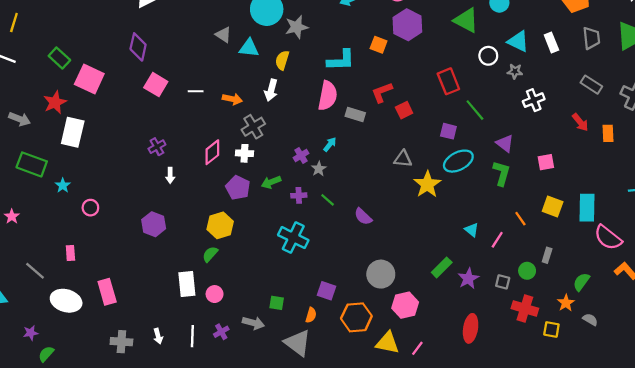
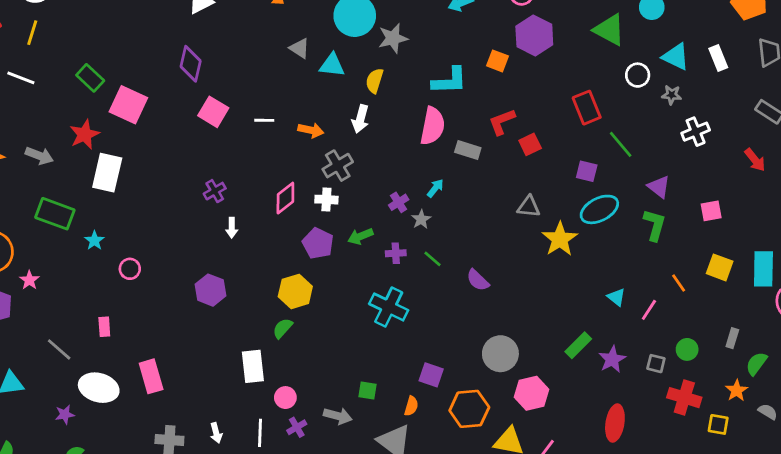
gray rectangle: (547, 255) -> (732, 338), moved
pink circle: (215, 294) -> (285, 398), moved
purple star: (31, 333) -> (65, 415), moved

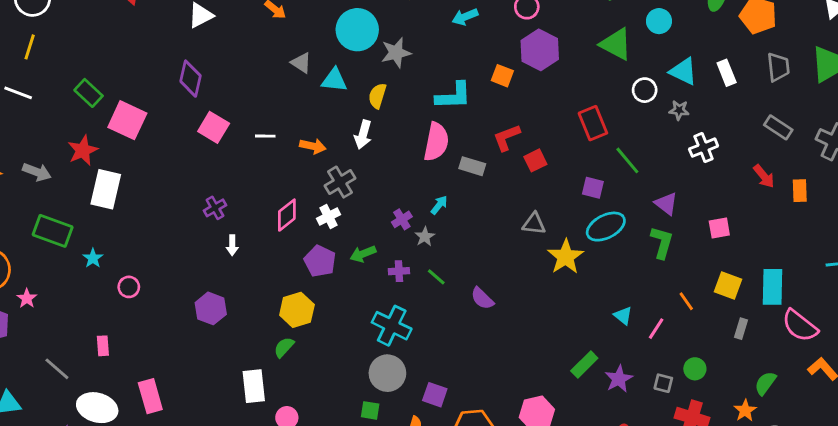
white cross: (326, 200) -> (329, 217), turned -30
gray rectangle: (732, 338) -> (741, 329), moved
gray circle: (500, 354) -> (387, 373), moved

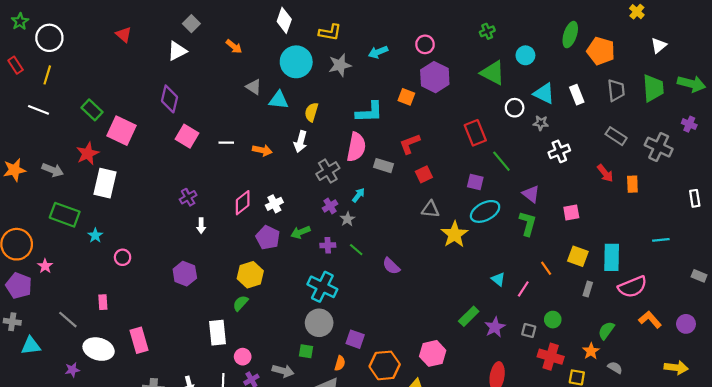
gray star: (396, 53) -> (340, 65), moved
red square: (535, 160) -> (424, 174), moved
gray cross: (340, 182) -> (328, 171), moved
pink semicircle: (800, 326) -> (632, 287), turned -60

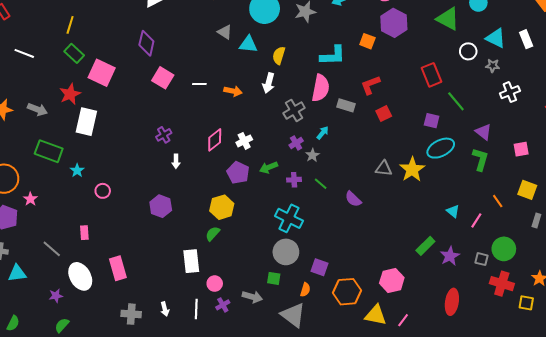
yellow line: (47, 75) -> (70, 25), moved
gray triangle: (430, 209) -> (384, 168), moved
green circle: (553, 320) -> (504, 249), size x1.5
white ellipse: (99, 349) -> (80, 276), turned 44

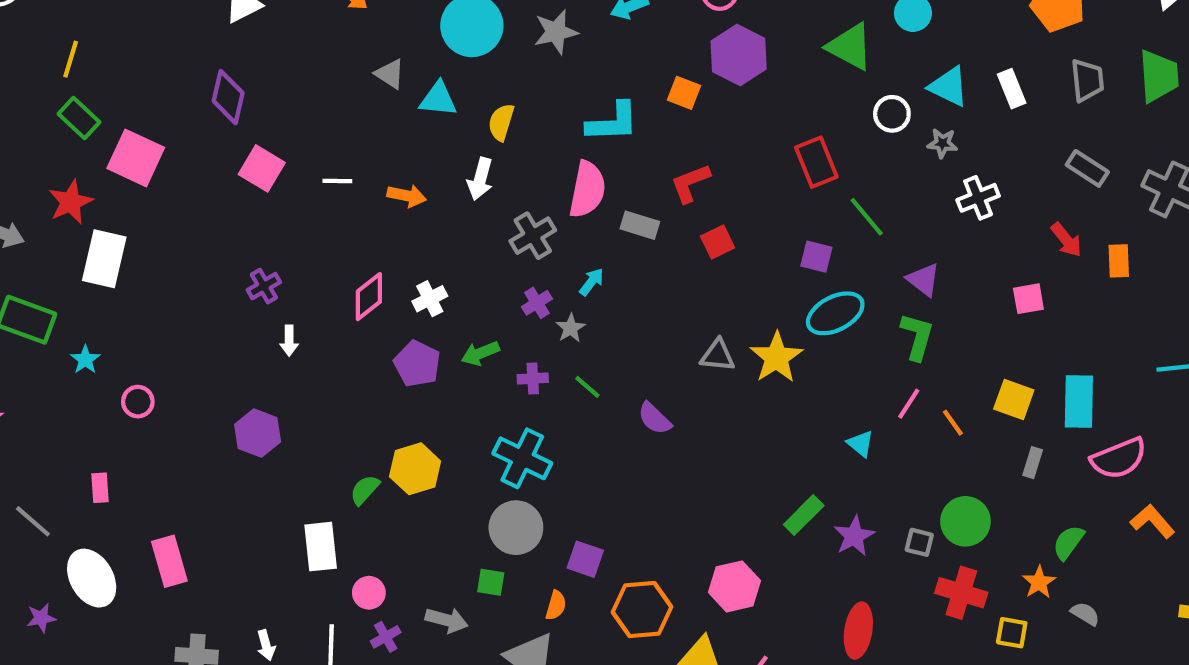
pink square: (521, 149) -> (1028, 299), moved
yellow hexagon: (222, 207) -> (415, 469), moved
pink line: (476, 220) -> (909, 404), moved

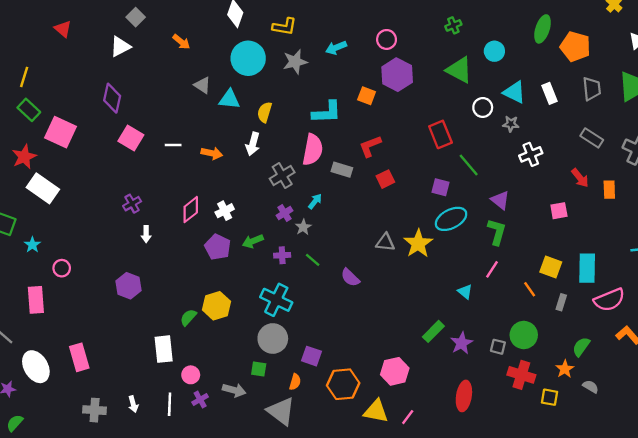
white rectangle: (104, 259) -> (43, 188), turned -68
orange line: (953, 423) -> (530, 289), moved
pink rectangle: (100, 488) -> (36, 300), moved, size x1.6

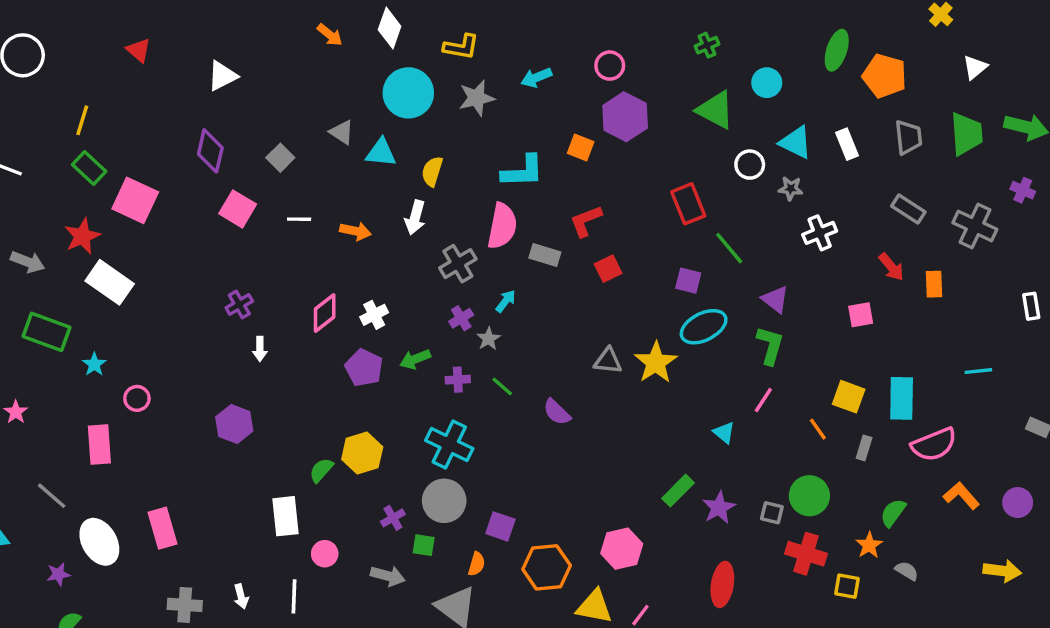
gray square: (136, 17) -> (280, 158), moved
orange arrow: (181, 42) -> (330, 35), moved
purple cross: (200, 399) -> (393, 518), moved

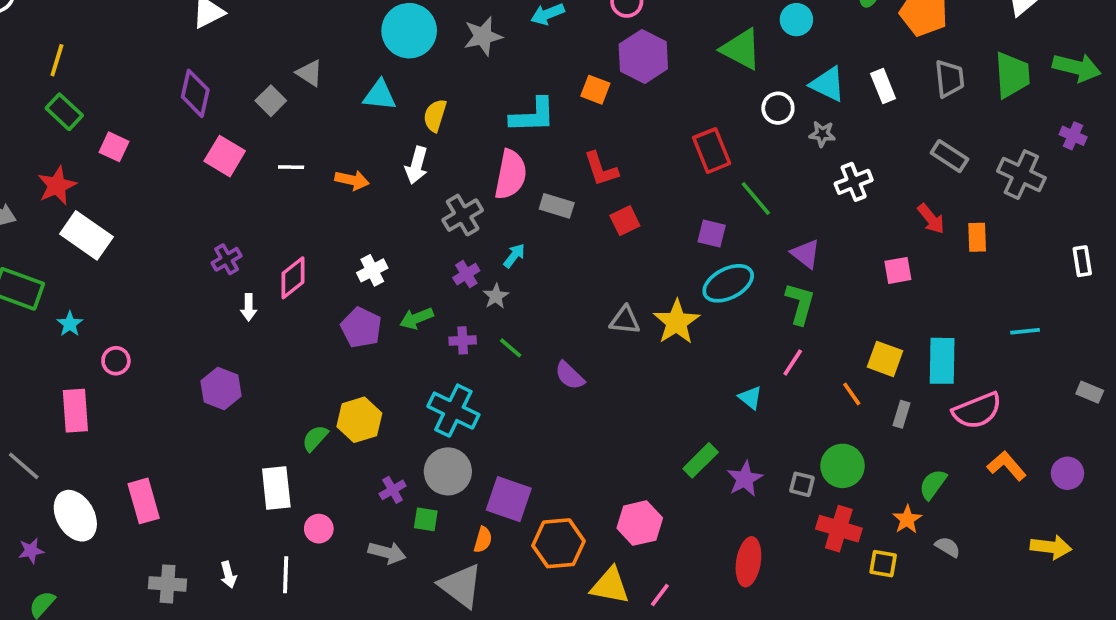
gray triangle: (342, 132) -> (310, 73), moved
pink square: (135, 200) -> (114, 147), size x0.6
red L-shape: (586, 221) -> (601, 169), turned -87
pink diamond: (325, 313) -> (293, 278), moved
purple square: (500, 526) -> (509, 499), size x1.4

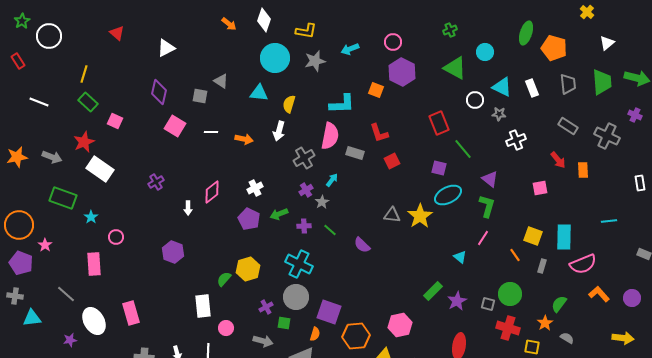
gray square: (271, 101) -> (200, 96), turned -35
purple cross: (227, 259) -> (156, 182), moved

